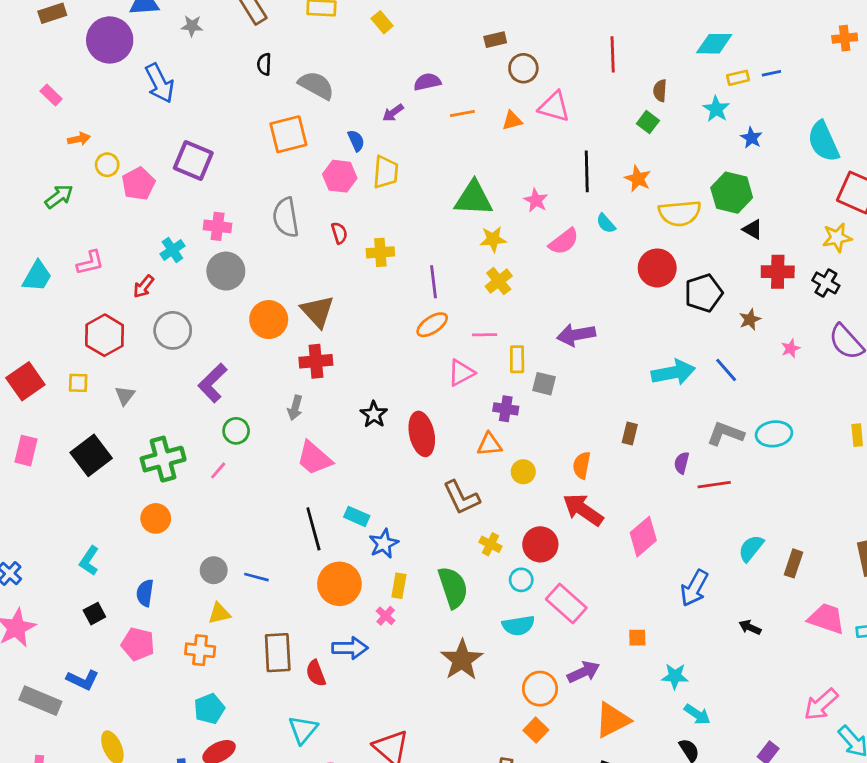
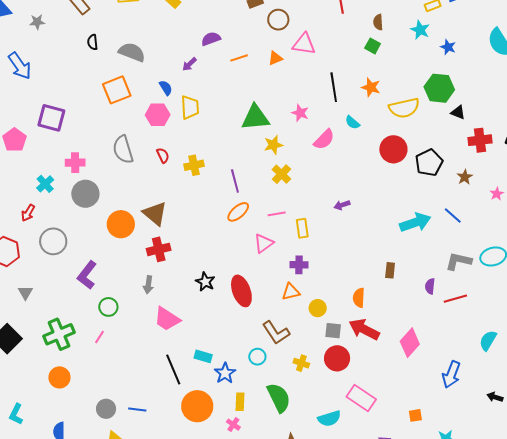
purple arrow: (576, 335) -> (342, 205), size x0.6
gray square: (544, 384) -> (333, 331), moved
cyan circle: (521, 580) -> (257, 357), moved

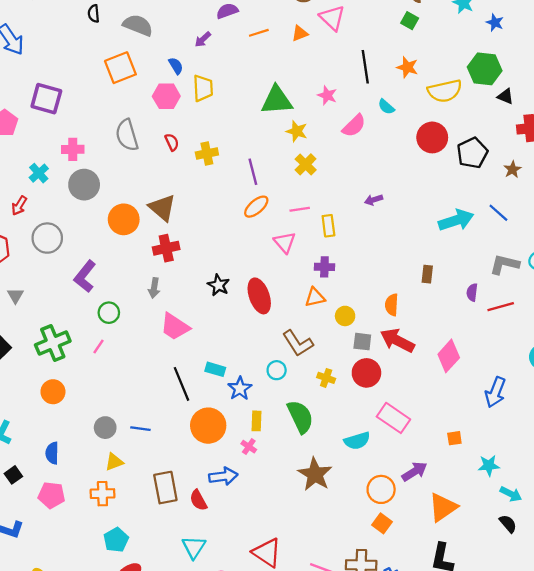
pink triangle: (304, 44) -> (332, 18), turned 35
yellow star: (273, 145) -> (297, 131), turned 30
pink triangle: (264, 243) -> (285, 242), turned -35

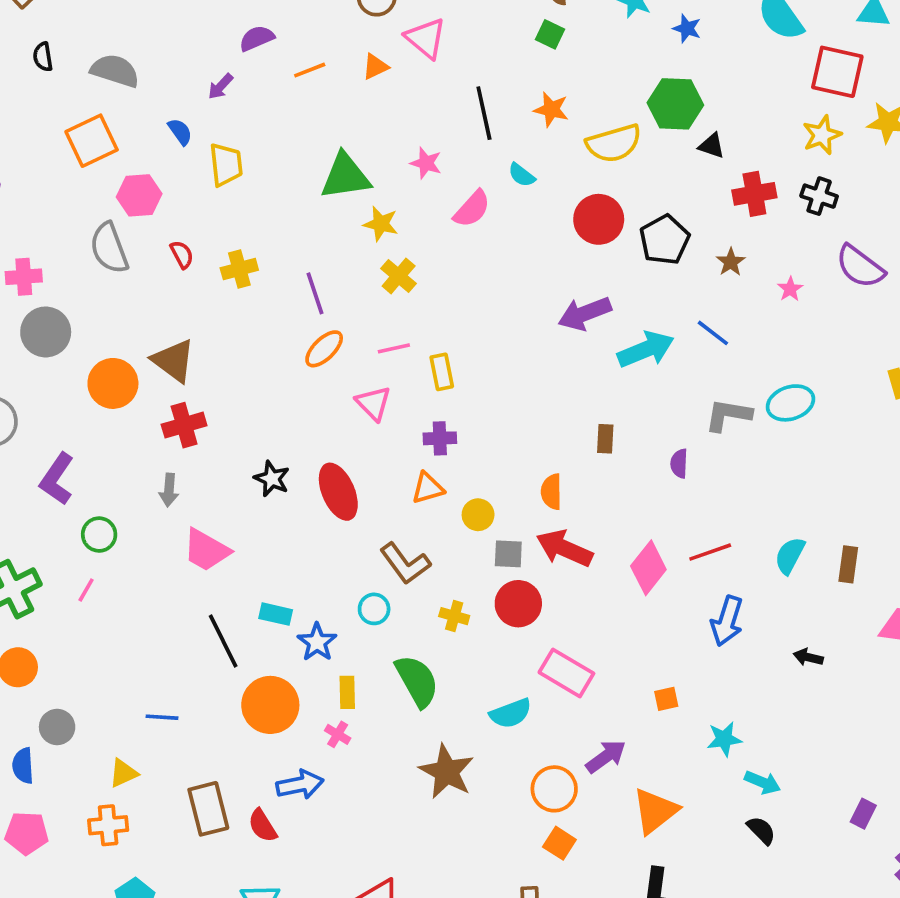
pink hexagon: (166, 96) -> (139, 195), moved
purple arrow: (374, 200) -> (585, 314), moved, size x1.8
red line: (501, 307) -> (710, 552), moved
gray circle: (105, 428) -> (57, 727), moved

